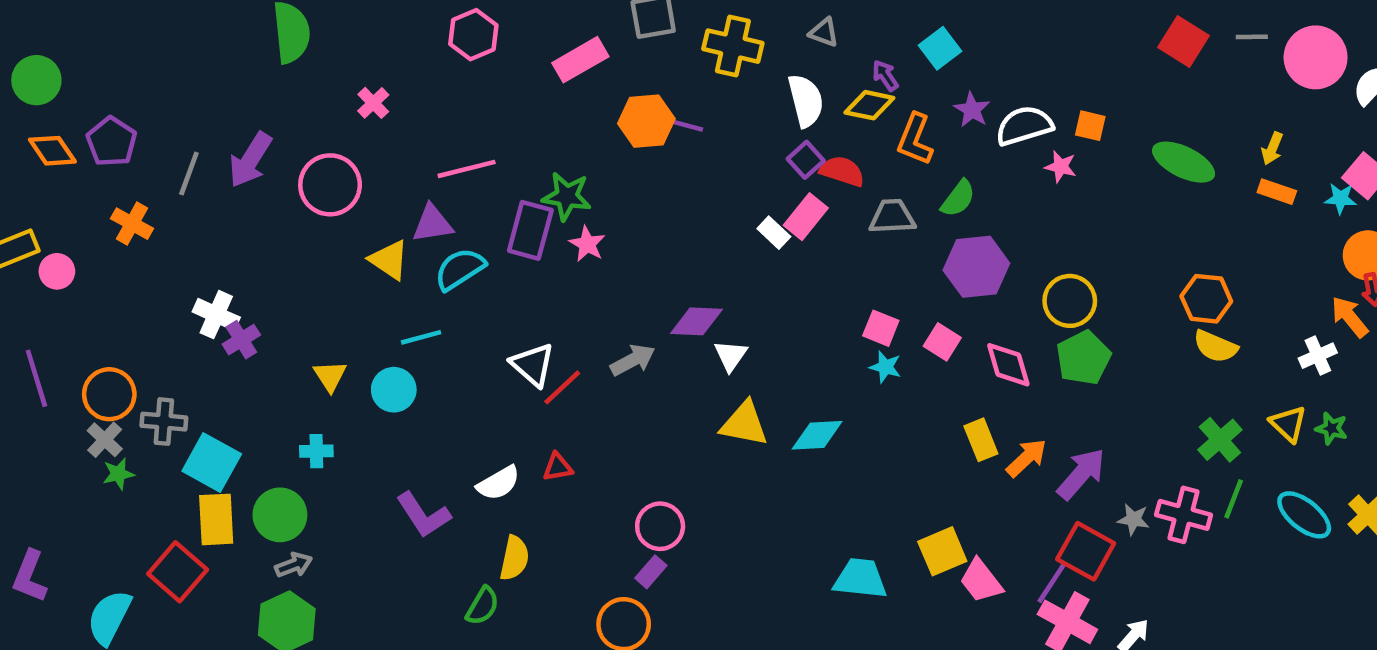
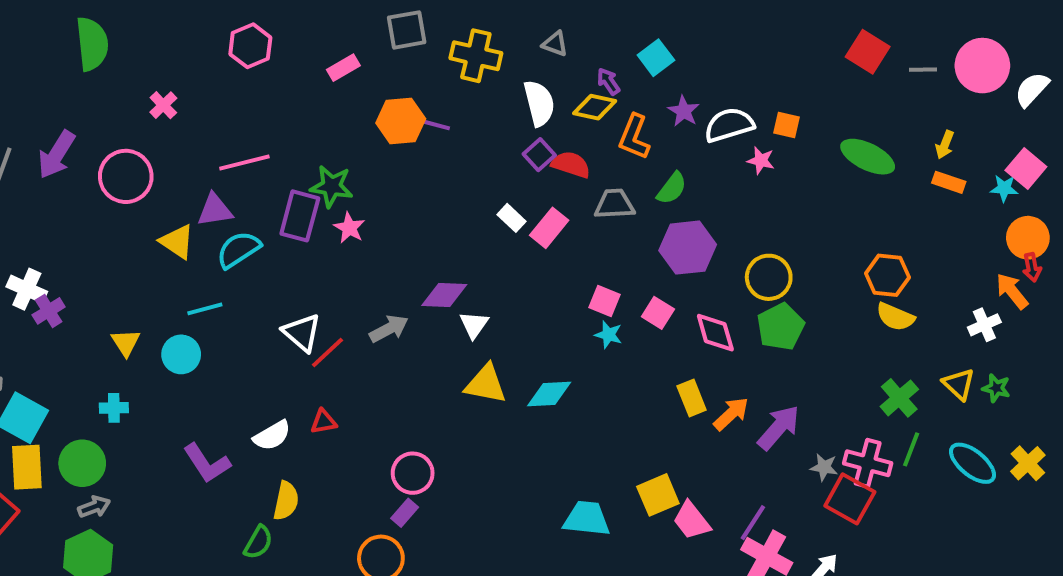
gray line: (1252, 37) -> (923, 70), moved
pink rectangle: (580, 60) -> (343, 68), size x0.7
pink rectangle: (806, 217) -> (549, 228), moved
red square: (1086, 551) -> (850, 499), moved

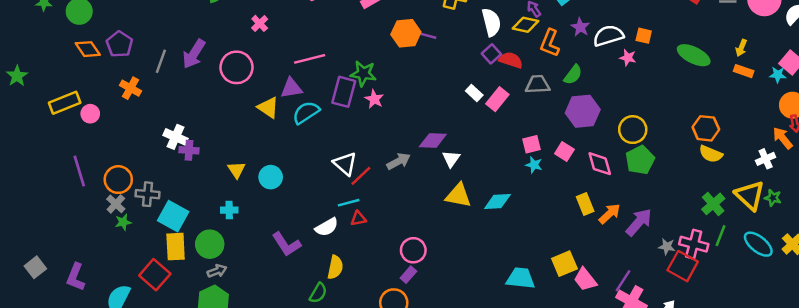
pink square: (605, 301) -> (532, 144), turned -36
cyan line: (205, 309) -> (349, 203), moved
purple cross: (49, 311) -> (189, 150), turned 36
yellow triangle: (959, 384) -> (750, 195), size x1.5

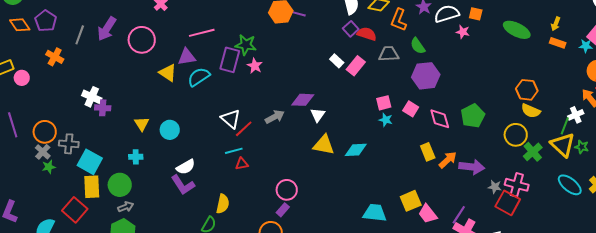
green semicircle: (573, 75) -> (418, 46), turned 108
yellow circle: (633, 130) -> (516, 135), moved
purple arrow: (639, 222) -> (472, 167), turned 55
white semicircle: (327, 227) -> (186, 167), moved
green line: (720, 236) -> (565, 126), moved

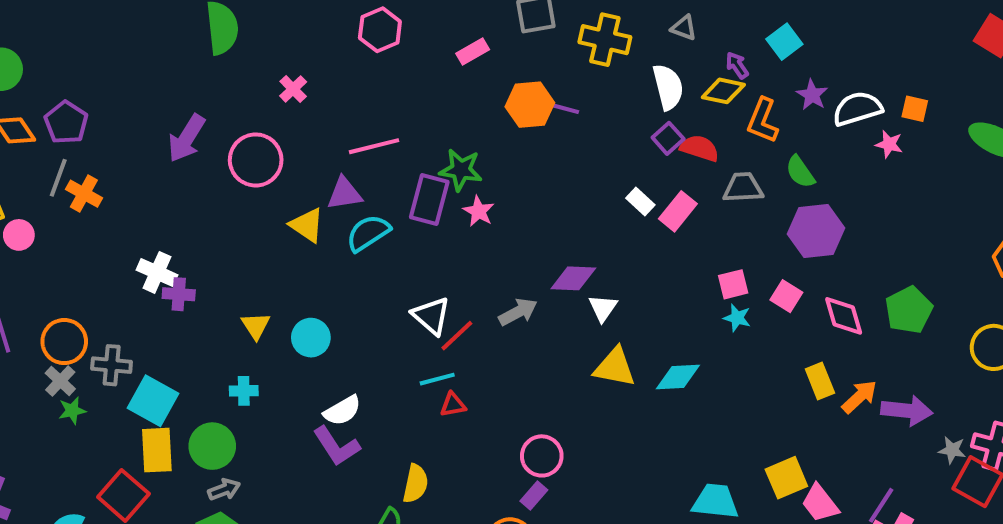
gray line: (80, 35) -> (58, 178), moved

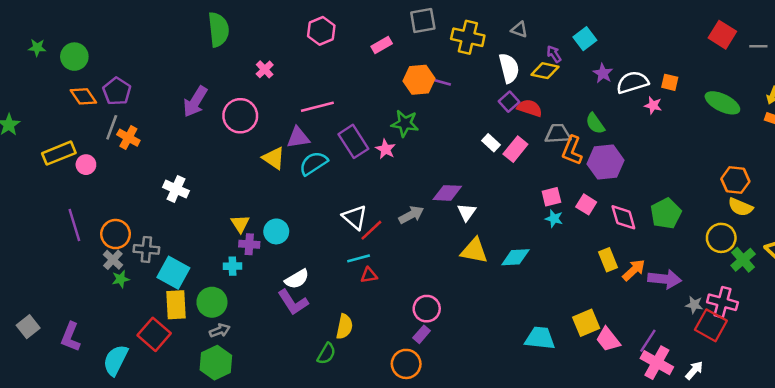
orange L-shape: (763, 121) -> (572, 150), moved
green star: (461, 170) -> (405, 123), moved
purple rectangle: (429, 199) -> (353, 141), turned -48
purple cross: (179, 294) -> (249, 244), moved

